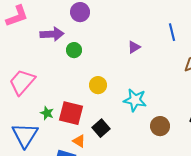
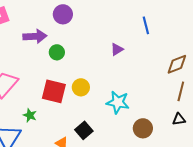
blue line: (172, 32) -> (146, 25), moved
red square: (71, 113) -> (54, 91), moved

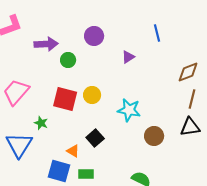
purple circle: (63, 14) -> (94, 36), moved
black triangle: (179, 119) -> (190, 127), size x1.5

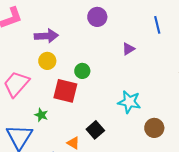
purple circle: (94, 36) -> (97, 17), moved
green circle: (68, 60) -> (82, 71), moved
yellow circle: (92, 95) -> (47, 61), moved

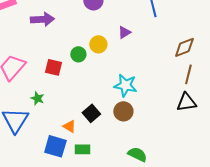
yellow circle: (47, 61) -> (98, 44), moved
red square: (65, 91) -> (53, 67), moved, size x0.7
brown circle: (154, 128) -> (123, 111), moved

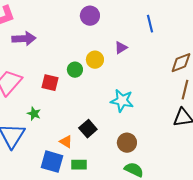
purple arrow: (42, 19) -> (24, 39), moved
brown circle: (123, 111) -> (127, 143), moved

